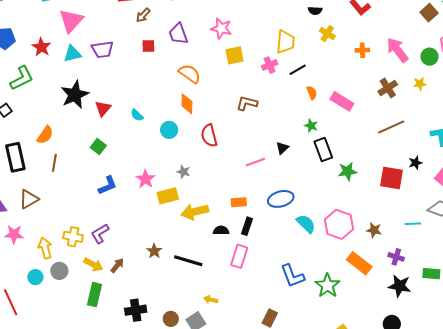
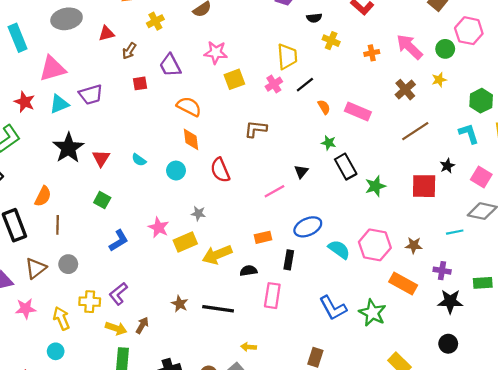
pink triangle: (71, 21) -> (52, 69), turned 40
black rectangle: (247, 226) -> (289, 260), moved
gray circle: (59, 271) -> (68, 264), moved

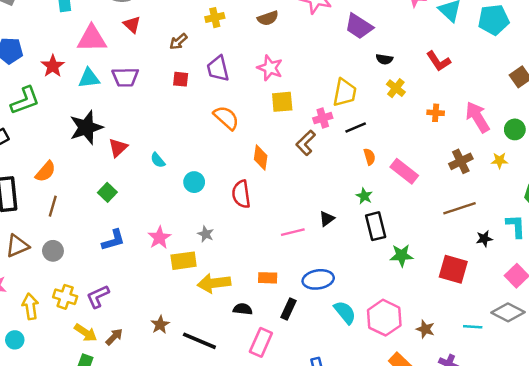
red triangle: (106, 33) -> (132, 25), moved, turned 42
brown L-shape: (256, 129) -> (306, 143), moved, turned -65
orange diamond: (191, 139) -> (261, 158), moved
black star: (447, 166) -> (484, 239), moved

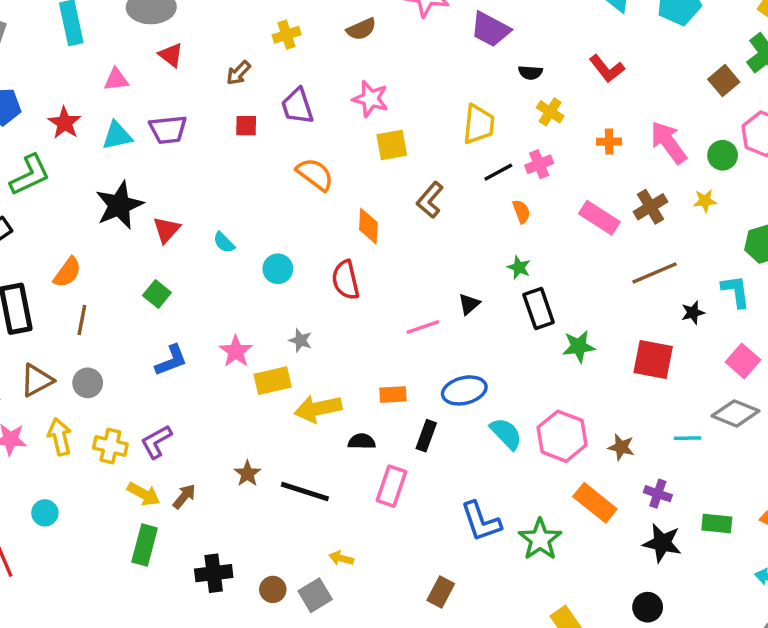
pink triangle: (92, 39) -> (116, 80), size x0.6
pink cross: (323, 118) -> (539, 164), moved
pink rectangle: (404, 171) -> (599, 218), moved
yellow arrow: (30, 306) -> (60, 437), moved

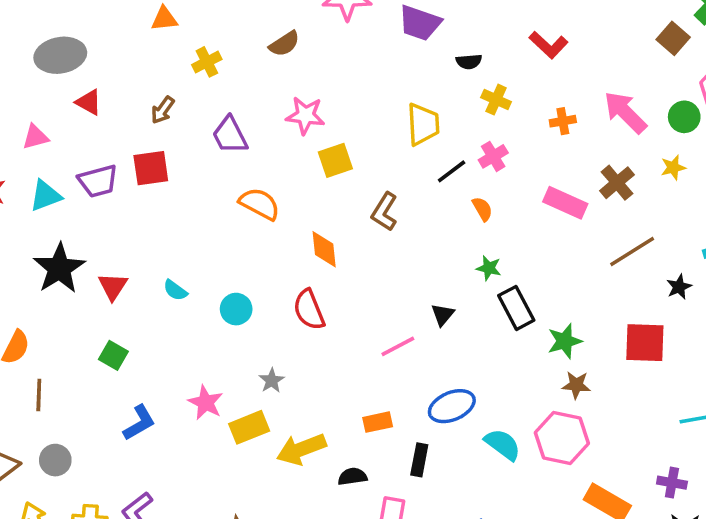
red square: (246, 126) -> (151, 168), moved, size x1.5
gray star: (300, 340) -> (272, 380), turned 30
brown star: (621, 447) -> (576, 385), moved

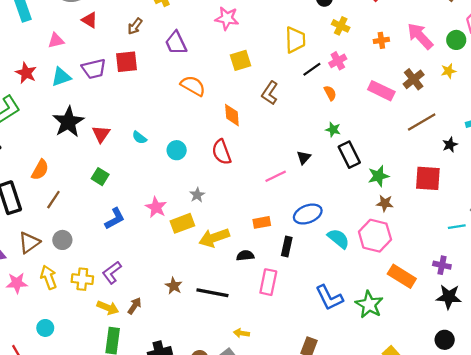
pink star: (305, 115) -> (227, 18), moved
brown line: (39, 395) -> (53, 200), turned 30

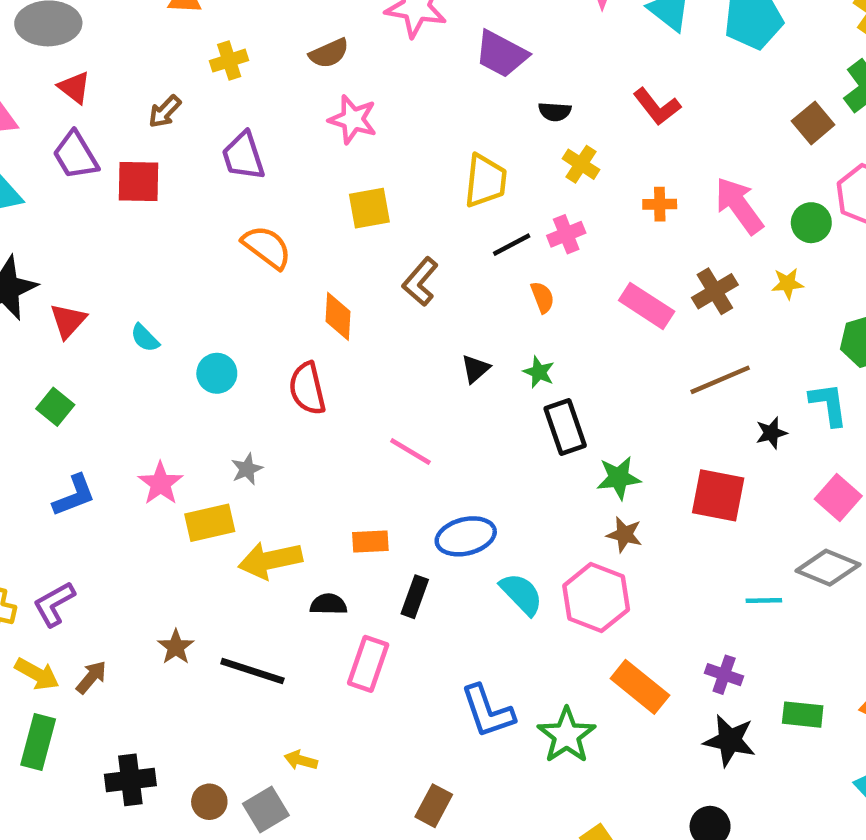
purple trapezoid: (94, 69) -> (76, 155), moved, turned 65
black triangle: (304, 157) -> (475, 369), moved
pink line: (276, 176) -> (410, 451), turned 50

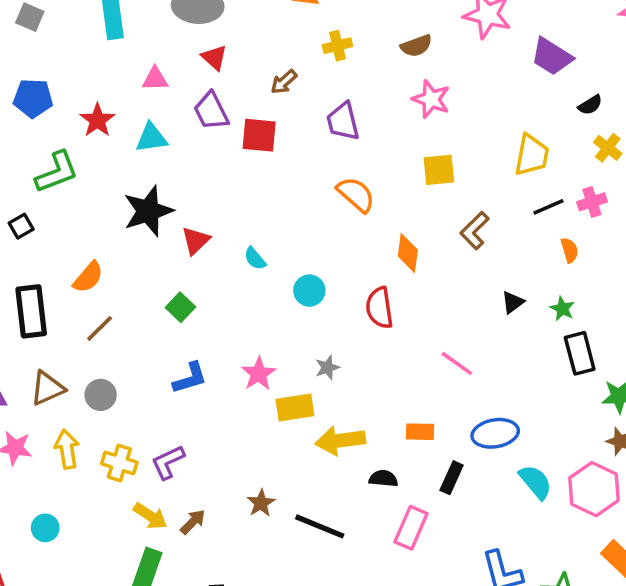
black semicircle: (555, 112) -> (590, 105), turned -40

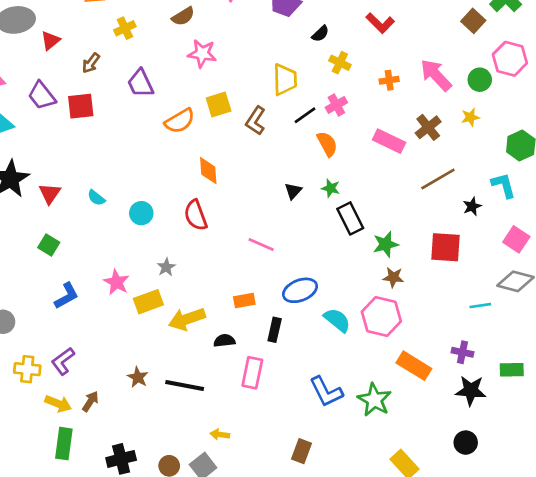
red triangle: (214, 58) -> (51, 40), moved, turned 50
orange semicircle: (356, 194) -> (180, 121), moved, turned 120
brown L-shape: (475, 231) -> (256, 121), moved
orange semicircle: (570, 250) -> (327, 144), size x1.4

